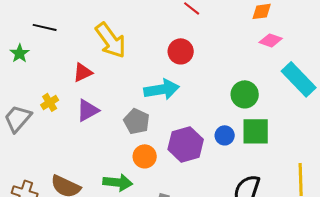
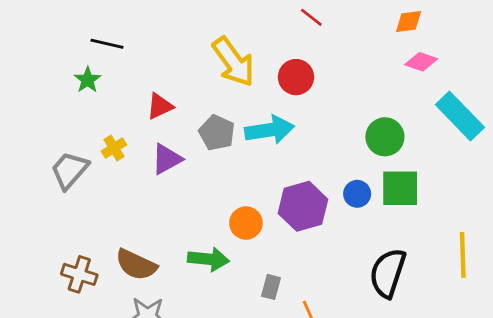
yellow arrow: (111, 40) -> (233, 62), moved
green star: (20, 53) -> (88, 80), moved
gray pentagon: (137, 121) -> (217, 133), moved

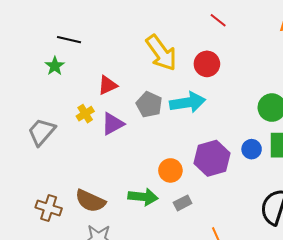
yellow cross: (114, 148) -> (85, 114), moved
gray rectangle: (271, 287) -> (183, 203), moved, turned 48

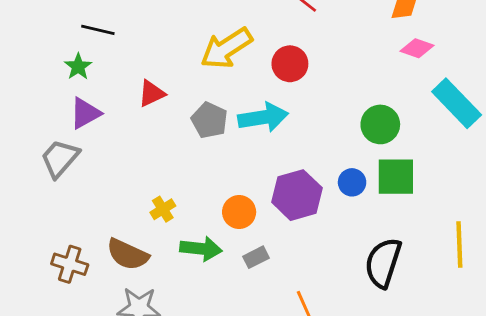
yellow arrow: (161, 53) -> (226, 48), turned 93
yellow cross: (85, 114) -> (163, 209), moved
purple triangle: (113, 124) -> (85, 113), moved

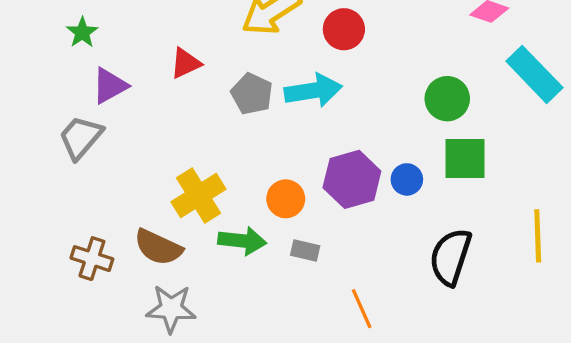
green star: (78, 67) -> (82, 32), moved
blue circle: (352, 182) -> (407, 179), moved
yellow cross: (163, 209) -> (199, 196), size x1.8
gray rectangle: (256, 257) -> (305, 250), turned 40

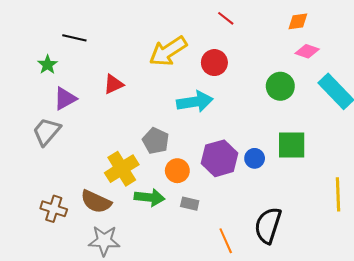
gray pentagon: (252, 94) -> (156, 141), moved
green circle: (447, 99) -> (280, 86), moved
black semicircle: (450, 257) -> (268, 225), moved

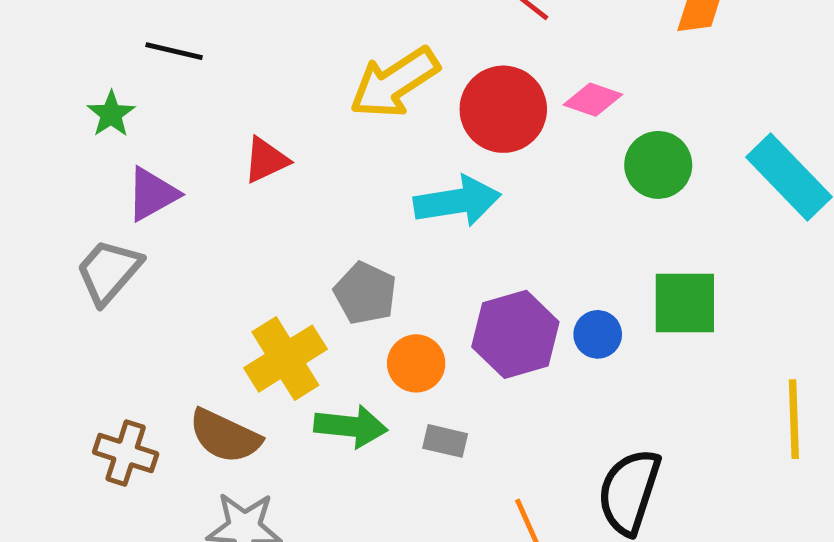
pink diamond: (307, 51) -> (593, 100), moved
red circle: (214, 63) -> (503, 109), size x1.4

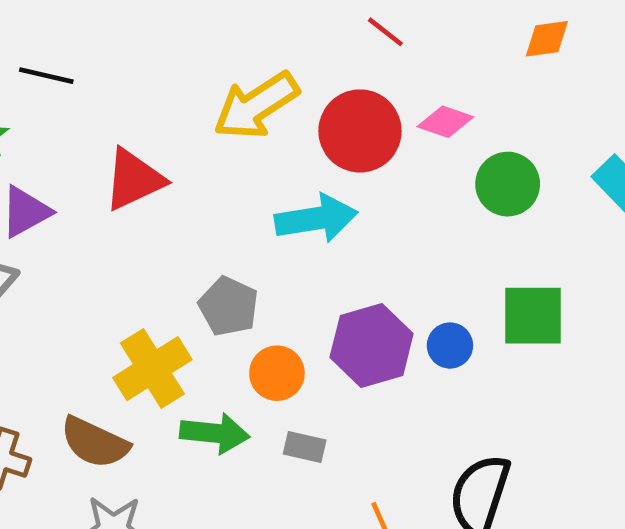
red triangle: (266, 160) -> (134, 179), size x1.4

